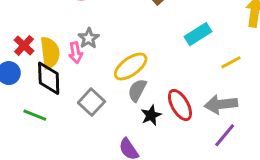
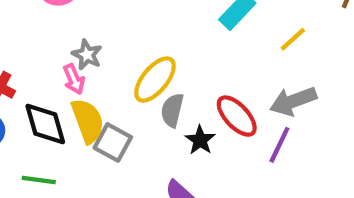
yellow semicircle: (50, 53) -> (88, 121), moved
purple line: (225, 135) -> (279, 145), moved

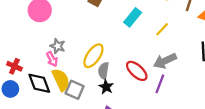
black star: (200, 140) -> (106, 87), moved

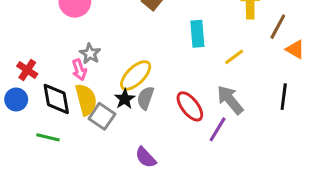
cyan rectangle: (133, 17) -> (197, 34), turned -54
gray arrow: (165, 61) -> (230, 100), turned 65
black star: (106, 87) -> (125, 99), moved

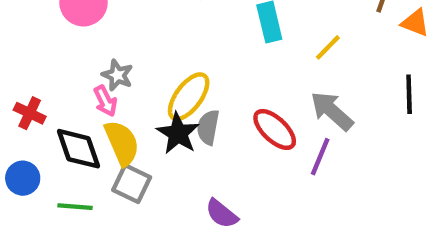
blue circle: (16, 99) -> (23, 178), moved
black star: (125, 99) -> (178, 133), size x1.4
gray square: (102, 116) -> (132, 184), moved

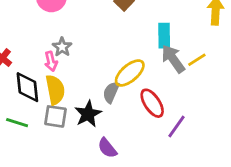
yellow ellipse: (189, 97) -> (130, 73), moved
gray arrow: (332, 111) -> (173, 59), moved
black star: (178, 133) -> (88, 114), moved
gray square: (132, 184) -> (55, 116), turned -30

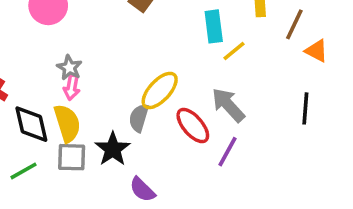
cyan rectangle: (164, 36) -> (214, 26), moved
gray arrow: (173, 59) -> (228, 105), moved
yellow line: (197, 60) -> (234, 51), moved
pink arrow: (51, 61) -> (72, 87), moved, turned 30
green line: (17, 123) -> (24, 171), turned -40

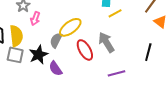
pink arrow: (72, 87) -> (35, 19), moved
purple line: (228, 152) -> (117, 73), moved, turned 36
purple semicircle: (142, 190) -> (56, 69), moved

